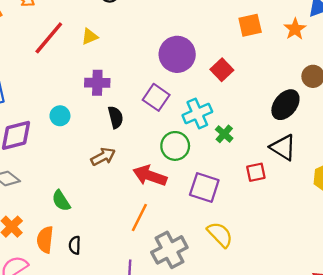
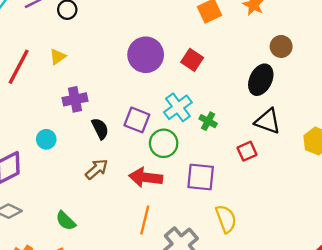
purple square: (156, 97) -> (137, 120), moved
yellow semicircle: (220, 235) -> (226, 219), turned 36

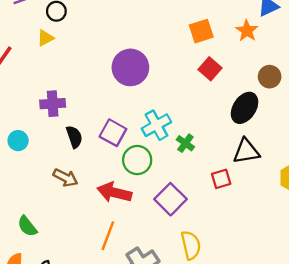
yellow triangle: (58, 57) -> (45, 38), moved
red square: (192, 60) -> (210, 69), moved
black triangle: (268, 121) -> (246, 151), turned -36
brown arrow: (97, 169) -> (65, 178), turned 60
purple square: (201, 177) -> (170, 199), turned 32

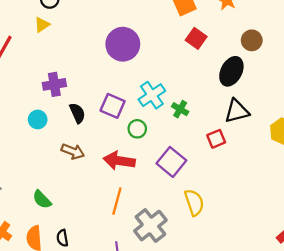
cyan circle: (18, 141) -> (38, 119), moved
green circle: (137, 160) -> (137, 129), size x0.7

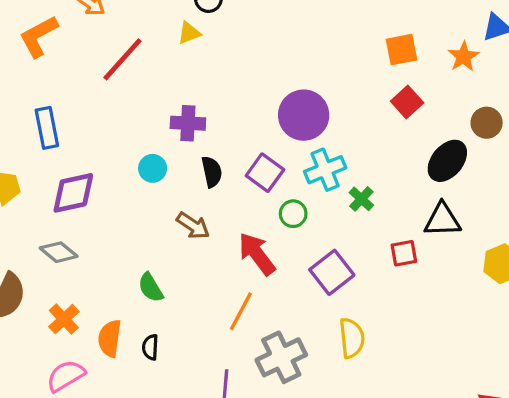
purple circle: (123, 44) -> (304, 115), moved
red arrow: (119, 161) -> (257, 254), turned 32
green semicircle: (42, 199) -> (151, 288), moved

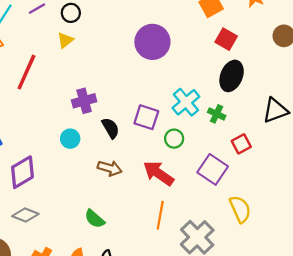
purple circle: (304, 115) -> (152, 42), moved
black ellipse: (447, 161) -> (232, 76), moved
red square: (404, 253) -> (241, 144), moved

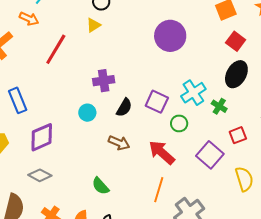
black semicircle: (111, 128) -> (124, 108), turned 54
yellow semicircle: (240, 209) -> (244, 179), moved

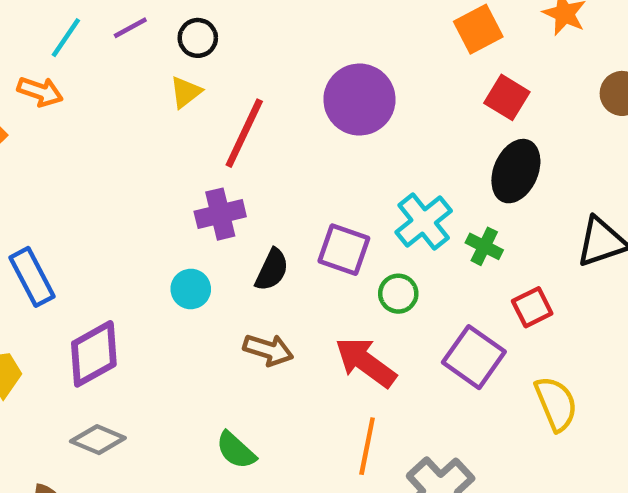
red line: (56, 49) -> (244, 133), moved

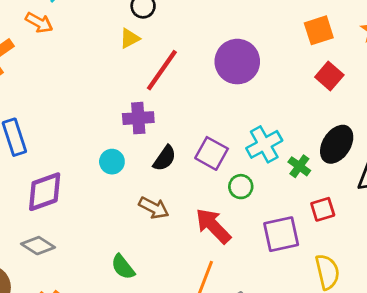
black ellipse: (516, 171) -> (337, 144), moved
purple square: (474, 357) -> (281, 234), turned 33

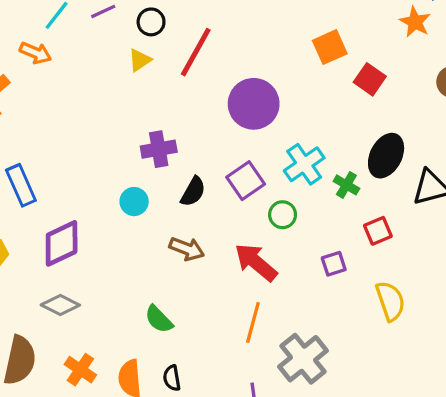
orange square: (319, 30) -> (330, 47), moved
purple circle: (237, 62) -> (254, 104), moved
red line: (162, 70) -> (196, 52), moved
purple square: (212, 153) -> (246, 181), turned 32
purple square: (281, 234) -> (334, 264), size x0.6

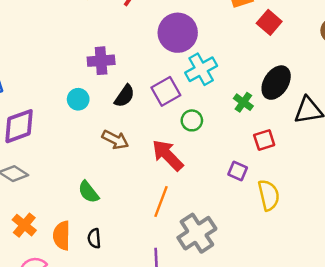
cyan cross: (304, 164) -> (201, 69), moved
purple square: (334, 264) -> (238, 171), moved, turned 36

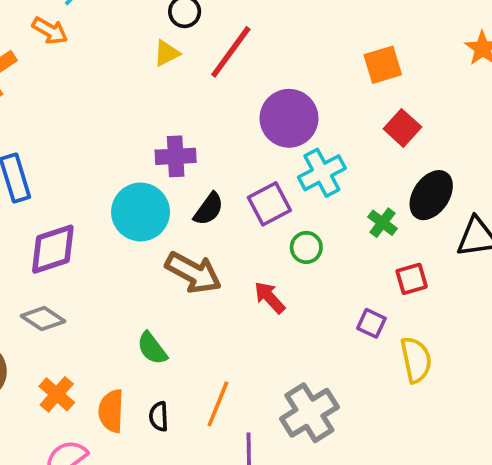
red square: (269, 22) -> (402, 128), moved
cyan circle: (78, 99) -> (141, 212), size x1.8
brown arrow: (115, 140) -> (193, 273), size x1.4
red arrow: (168, 155) -> (270, 297), size x0.7
orange line: (161, 201) -> (218, 404), moved

